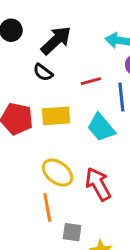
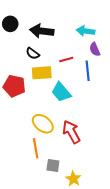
black arrow: (56, 40) -> (42, 31), turned -130
yellow rectangle: (56, 116) -> (42, 73), moved
cyan trapezoid: (101, 128) -> (61, 92), moved

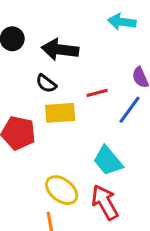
cyan arrow: (86, 31) -> (122, 22), moved
blue line: (88, 71) -> (130, 110), turned 42
cyan trapezoid: (61, 92) -> (108, 161), moved

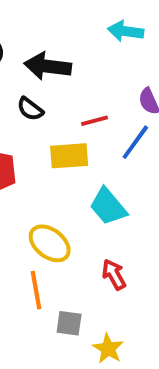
yellow rectangle: (60, 113) -> (69, 156), moved
red arrow: (105, 202) -> (114, 275), moved, size x0.7

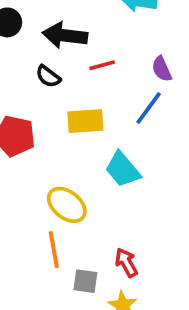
red line: (94, 121) -> (102, 65), moved
red arrow: (114, 275) -> (126, 263), moved

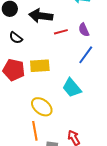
purple semicircle: (162, 69) -> (84, 30), moved
black semicircle: (48, 76) -> (16, 38), moved
yellow rectangle: (85, 121) -> (40, 66), moved

